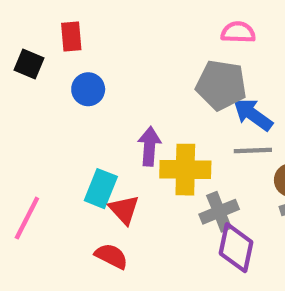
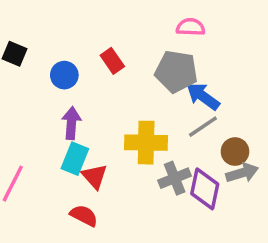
red rectangle: (71, 36) -> (112, 61), moved, turned -30
purple arrow: (149, 146) -> (71, 123), moved
gray line: (253, 151) -> (203, 127), turned -32
purple diamond: (236, 248) -> (205, 189), moved

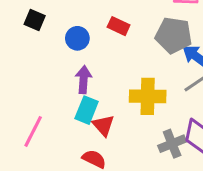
red rectangle: (112, 61) -> (119, 26), turned -30
gray cross: (175, 178) -> (172, 144), moved

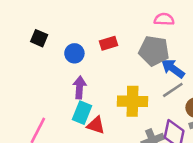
red rectangle: (119, 26) -> (109, 43), turned -42
red triangle: (103, 125) -> (96, 125), turned -30

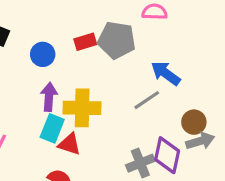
gray pentagon: (154, 51) -> (117, 40), moved
gray line: (173, 90) -> (147, 100), moved
yellow cross: (132, 101) -> (82, 108), moved

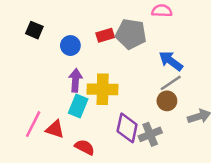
gray line: (147, 100) -> (171, 83), moved
brown circle: (194, 122) -> (167, 101), moved
red triangle: (69, 144) -> (55, 129), moved
purple diamond: (167, 155) -> (127, 128), moved

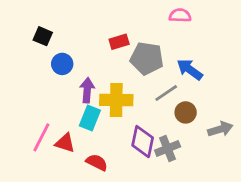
gray pentagon: (131, 34) -> (147, 58), moved
blue circle: (70, 46) -> (62, 64), moved
gray line: (171, 83) -> (166, 93), moved

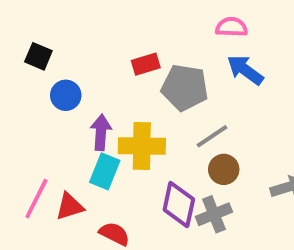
blue arrow: (190, 69) -> (245, 70), moved
brown circle: (186, 112) -> (224, 169), moved
red triangle: (65, 143) -> (70, 206), turned -35

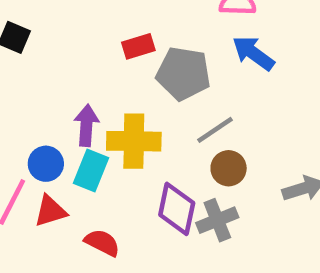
blue circle: (66, 95) -> (46, 164), moved

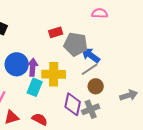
blue arrow: (253, 53) -> (91, 55), moved
blue circle: (46, 164) -> (17, 64), moved, size x1.5
red triangle: (50, 211) -> (12, 117), moved

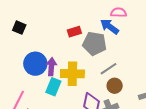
blue arrow: (91, 55) -> (110, 27), moved

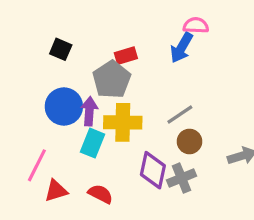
blue arrow: (110, 27) -> (182, 48), turned -96
black square: (19, 28) -> (61, 49), moved
gray pentagon: (94, 44) -> (112, 79), moved, turned 30

